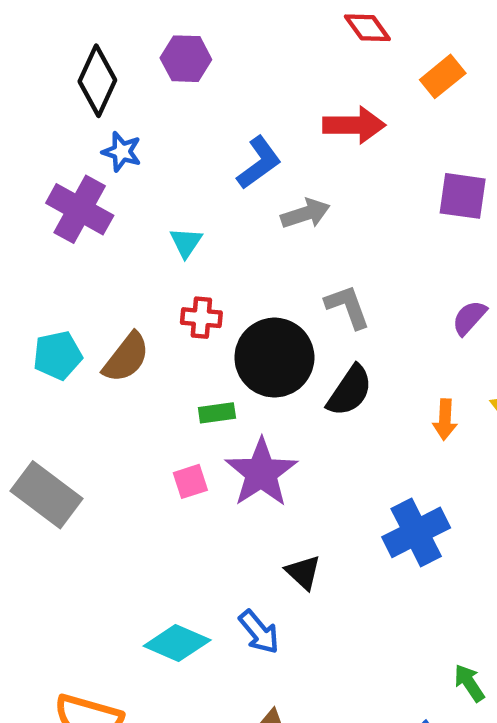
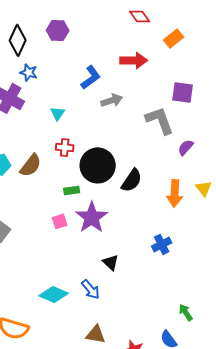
gray L-shape: (348, 307) -> (160, 120), moved, size x1.4
orange arrow: (445, 420) -> (175, 193), size x1.5
blue cross: (416, 532) -> (162, 244), size x0.7

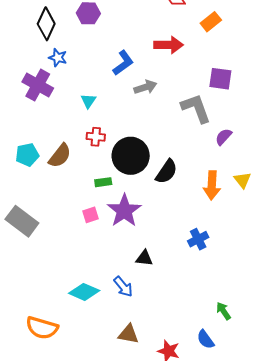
black triangle: (111, 262) -> (144, 258), turned -36

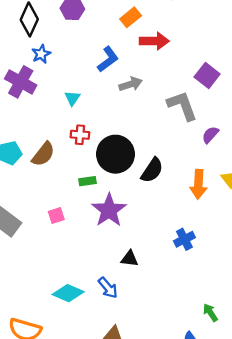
orange rectangle: (211, 22) -> (131, 17), moved
blue star: (58, 58) -> (41, 54), turned 30
purple square: (220, 79) -> (207, 75), turned 30
pink square: (90, 215) -> (56, 216), moved

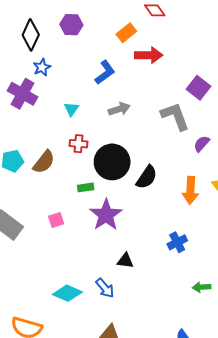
gray arrow: (131, 84) -> (119, 109), moved
green arrow: (210, 313) -> (202, 287), moved, turned -60

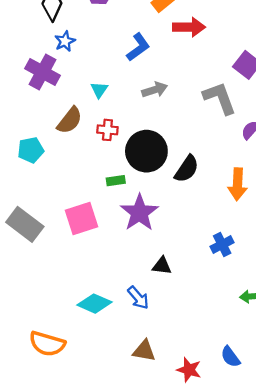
brown semicircle: (44, 162) -> (70, 120), moved
pink square: (56, 220) -> (81, 219), size x1.8

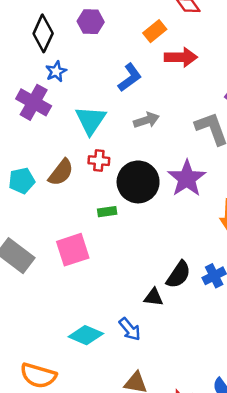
cyan triangle: (99, 90) -> (91, 120), size x1.8
brown semicircle: (70, 120) -> (61, 172), moved
black semicircle: (187, 169) -> (178, 275), moved
purple star: (139, 213) -> (187, 178), moved

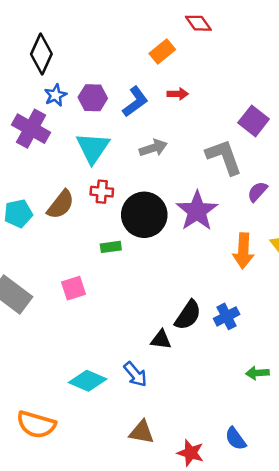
purple hexagon: (91, 22) -> (93, 98), moved
red arrow: (181, 57) -> (178, 94), moved, size x0.6
pink square: (73, 250) -> (73, 288), size x0.7

